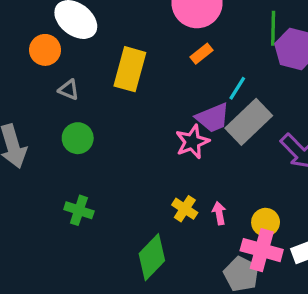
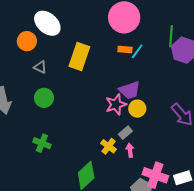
orange rectangle: (201, 54) -> (125, 49), turned 40
cyan line: (237, 88) -> (137, 51), moved
gray rectangle: (249, 122) -> (125, 133), moved, size x0.5
yellow circle: (266, 222) -> (137, 109), moved

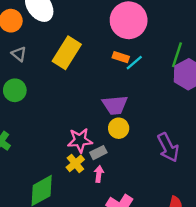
pink star: (116, 104) -> (80, 140), moved

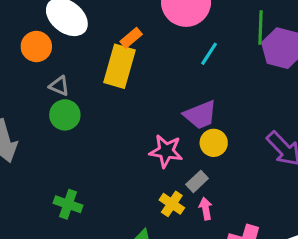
orange rectangle: (121, 57) -> (131, 38), moved, turned -42
green circle: (15, 90) -> (65, 115), moved
pink star: (80, 140) -> (166, 151), moved, turned 30

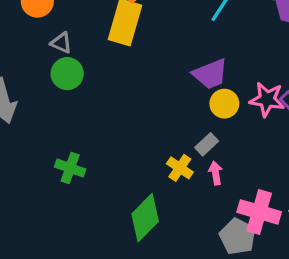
pink star: (166, 151) -> (267, 99), moved

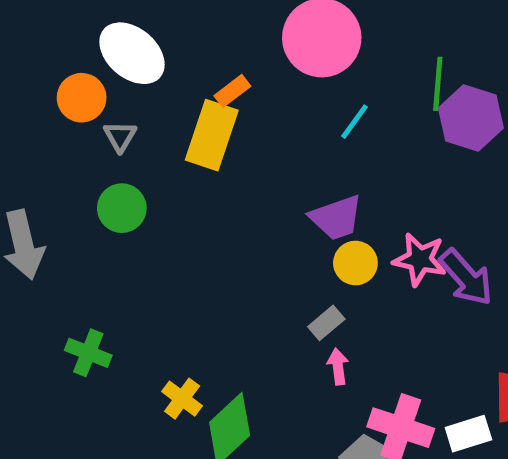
gray triangle: (61, 43) -> (120, 136), moved, turned 35
green cross: (70, 168) -> (88, 353), moved
yellow cross: (180, 168) -> (182, 399), moved

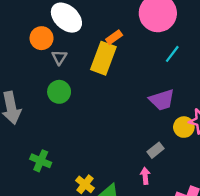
yellow circle: (355, 263) -> (184, 127), moved
pink arrow: (338, 366) -> (145, 176), moved

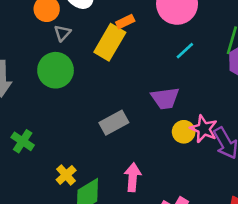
green circle: (59, 92) -> (56, 70), size x1.4
gray rectangle: (156, 150) -> (114, 123), moved, size x1.5
pink arrow: (145, 176) -> (133, 177), size x1.5

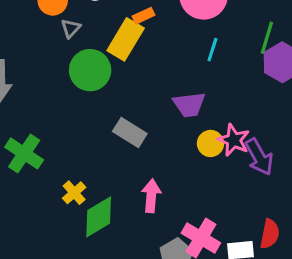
cyan line: (185, 51) -> (212, 50), turned -30
green circle: (56, 70) -> (90, 70), moved
gray rectangle: (114, 123) -> (130, 132), turned 60
green cross: (23, 141) -> (24, 153), size x1.4

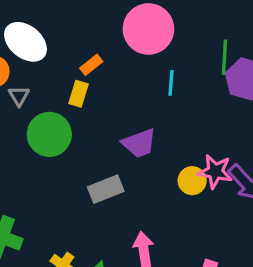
yellow rectangle: (126, 39) -> (78, 94), size x0.6
purple trapezoid: (189, 105) -> (139, 143), moved
gray rectangle: (130, 132) -> (106, 189), turned -40

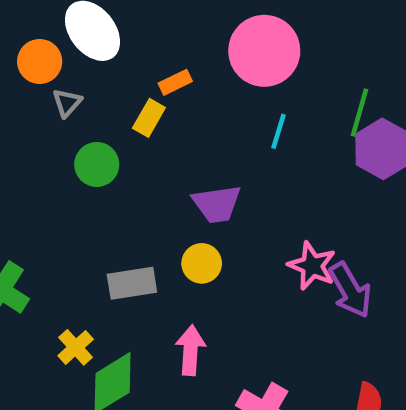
green circle: (49, 134) -> (97, 164), size x0.7
yellow circle: (192, 181) -> (202, 263), moved
gray rectangle: (106, 189) -> (132, 283), moved

